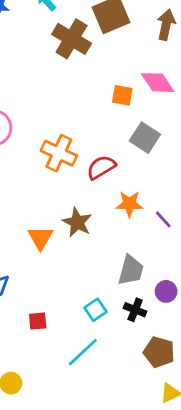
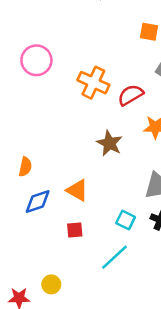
orange triangle: (40, 238) -> (77, 190), moved, turned -30
cyan square: (96, 310) -> (126, 220), turned -30

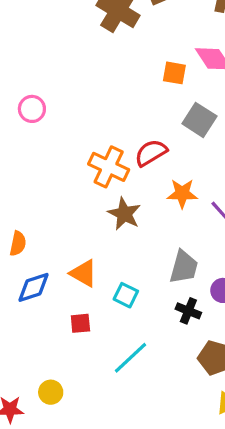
pink circle: (36, 60) -> (32, 109), size x0.7
orange cross: (93, 83) -> (109, 167), moved
cyan square: (126, 220) -> (126, 295), moved

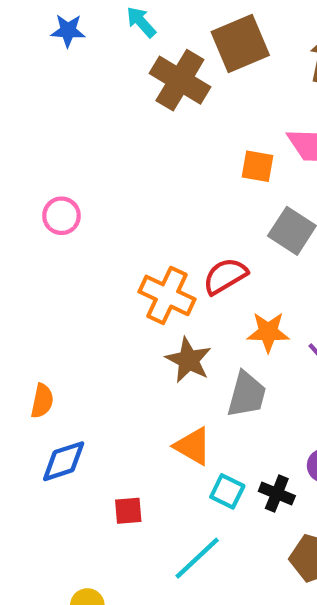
gray trapezoid: (184, 267) -> (247, 394), moved
orange triangle: (84, 273) -> (193, 446), moved
cyan square: (126, 295) -> (227, 491), moved

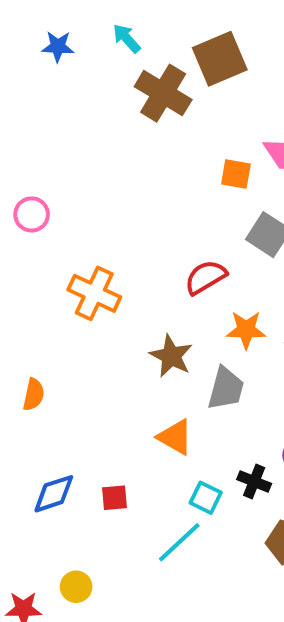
pink circle: (62, 216) -> (32, 214), moved
orange cross: (167, 295) -> (94, 293), moved
blue diamond: (64, 461) -> (54, 494), moved
cyan square: (227, 491) -> (206, 498), moved

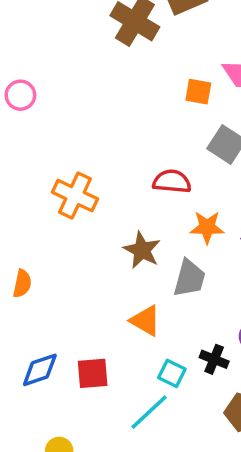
pink circle: (32, 214) -> (20, 95), moved
red semicircle: (206, 277) -> (172, 181), turned 36
red square: (115, 498) -> (93, 373), size x1.4

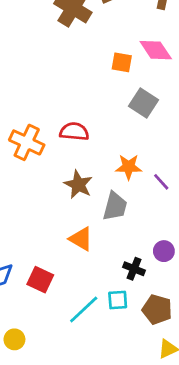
red semicircle: (172, 181) -> (74, 132), moved
red square: (93, 373) -> (40, 280), turned 30
cyan square: (172, 373) -> (118, 300), moved, turned -30

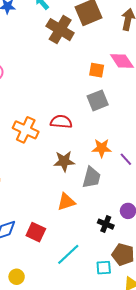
gray square: (143, 103) -> (98, 100), moved, turned 35
brown star: (78, 185) -> (64, 161), turned -30
orange triangle: (81, 239) -> (66, 202), turned -48
cyan square: (118, 300) -> (104, 268), moved

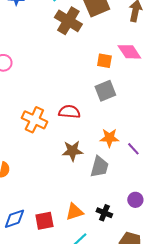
orange triangle: (66, 202) -> (74, 212), moved
black cross: (106, 224) -> (104, 213), moved
red square: (36, 232) -> (44, 221), turned -36

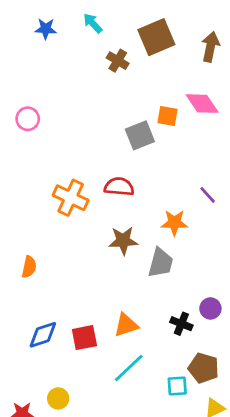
brown cross: (68, 21) -> (118, 61), size x0.6
gray square: (105, 91) -> (140, 135), moved
purple line: (133, 149) -> (208, 195), moved
black cross: (104, 213) -> (181, 324), moved

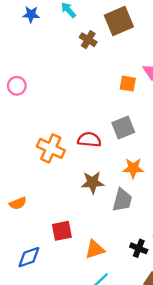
gray square: (140, 135) -> (123, 128), moved
orange semicircle: (29, 267) -> (18, 203), turned 56
red square: (84, 338) -> (62, 231), moved

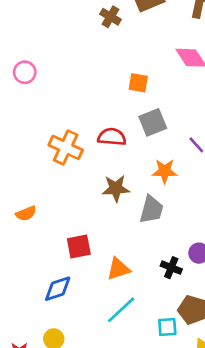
orange square: (128, 84) -> (138, 83), moved
blue diamond: (29, 257) -> (58, 289), moved

